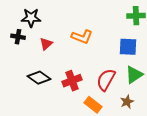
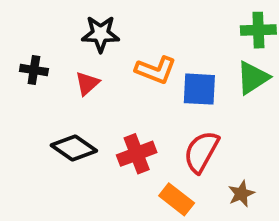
black star: (31, 18) -> (101, 34), moved
blue square: (128, 47) -> (199, 89), moved
green triangle: (134, 75) -> (253, 78), moved

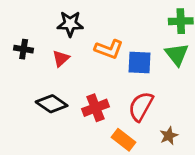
green triangle: (253, 78) -> (177, 54), turned -35

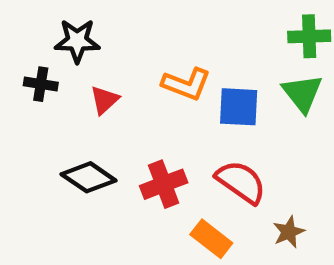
black star: (70, 24) -> (77, 41), moved
red semicircle: (141, 106) -> (241, 182), turned 96

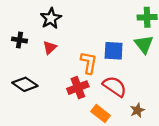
black star: (77, 41) -> (51, 18), moved, turned -30
orange L-shape: (186, 84) -> (89, 63), moved, turned -100
black diamond: (89, 177) -> (25, 84), moved

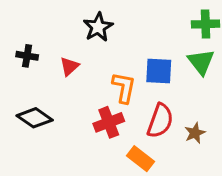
black star: (51, 18) -> (98, 27), moved
red semicircle: (115, 86) -> (160, 121), turned 75
brown star: (137, 110) -> (195, 133), moved

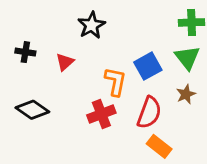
blue square: (159, 71) -> (148, 66), turned -32
brown star: (195, 133) -> (186, 94), moved
orange rectangle: (140, 159) -> (159, 146), moved

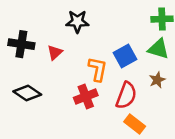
black star: (92, 25) -> (77, 21), turned 30
black cross: (25, 52) -> (21, 44), size x1.5
green triangle: (187, 58) -> (158, 49), turned -35

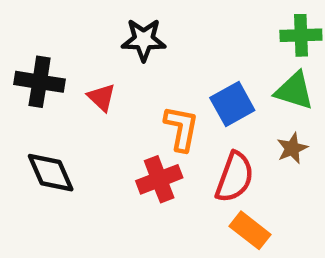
red triangle: (55, 52) -> (102, 97), turned -35
black diamond: (27, 93) -> (51, 173), turned 32

